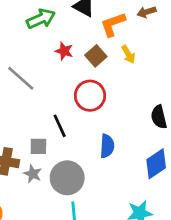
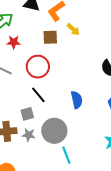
red star: (64, 51) -> (14, 42), moved
brown square: (96, 56) -> (50, 37), turned -35
red circle: (90, 96) -> (38, 67), moved

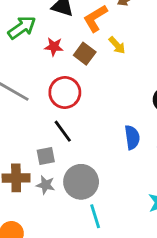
brown square: (50, 37) -> (85, 54), turned 35
red star: (14, 42) -> (54, 47), moved
blue semicircle: (77, 100) -> (132, 137), moved

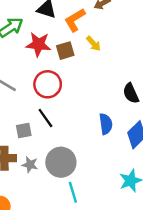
red star: (54, 47) -> (38, 44), size x1.5
brown square: (85, 54) -> (65, 51), turned 36
gray square: (46, 156) -> (24, 130), moved

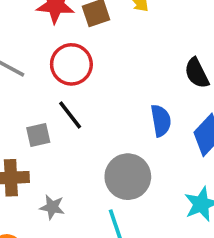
gray circle: (61, 162) -> (128, 177), moved
gray star: (30, 165) -> (52, 207), moved

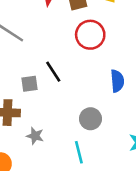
red circle: (71, 64) -> (90, 35), moved
gray circle: (128, 177) -> (90, 119), size x0.7

